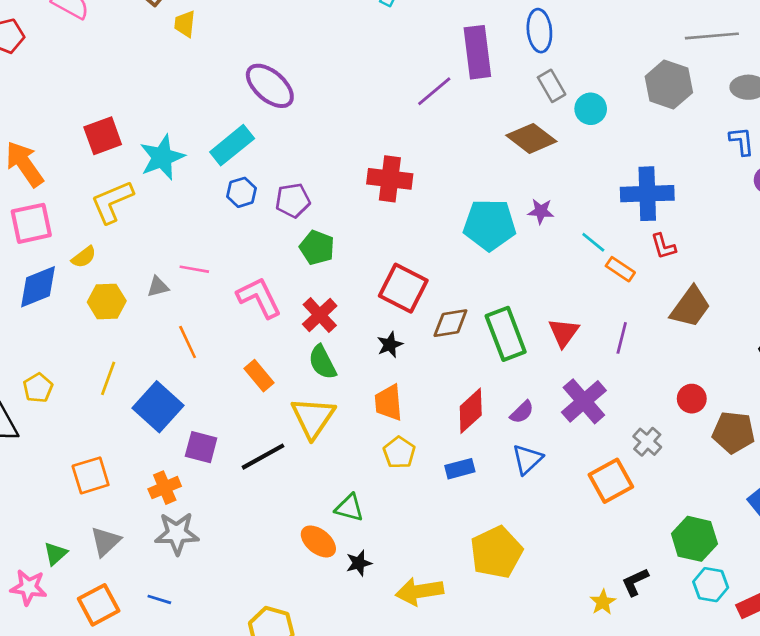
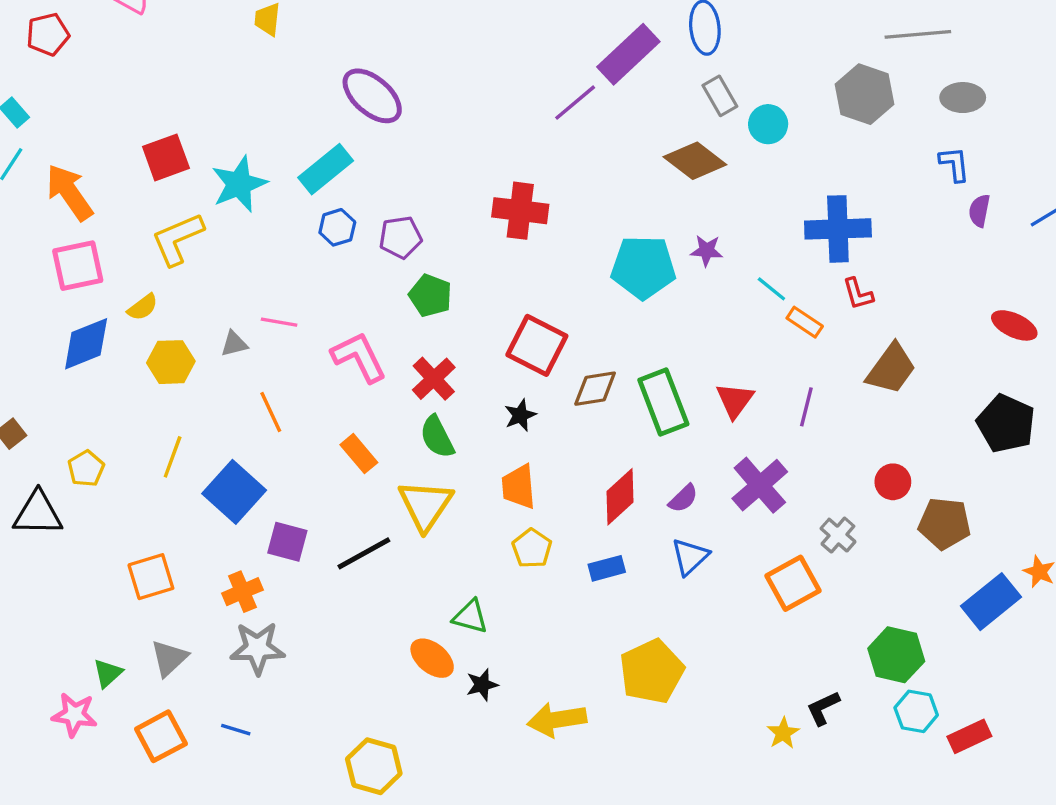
purple rectangle: (477, 52) -> (628, 54), turned 54

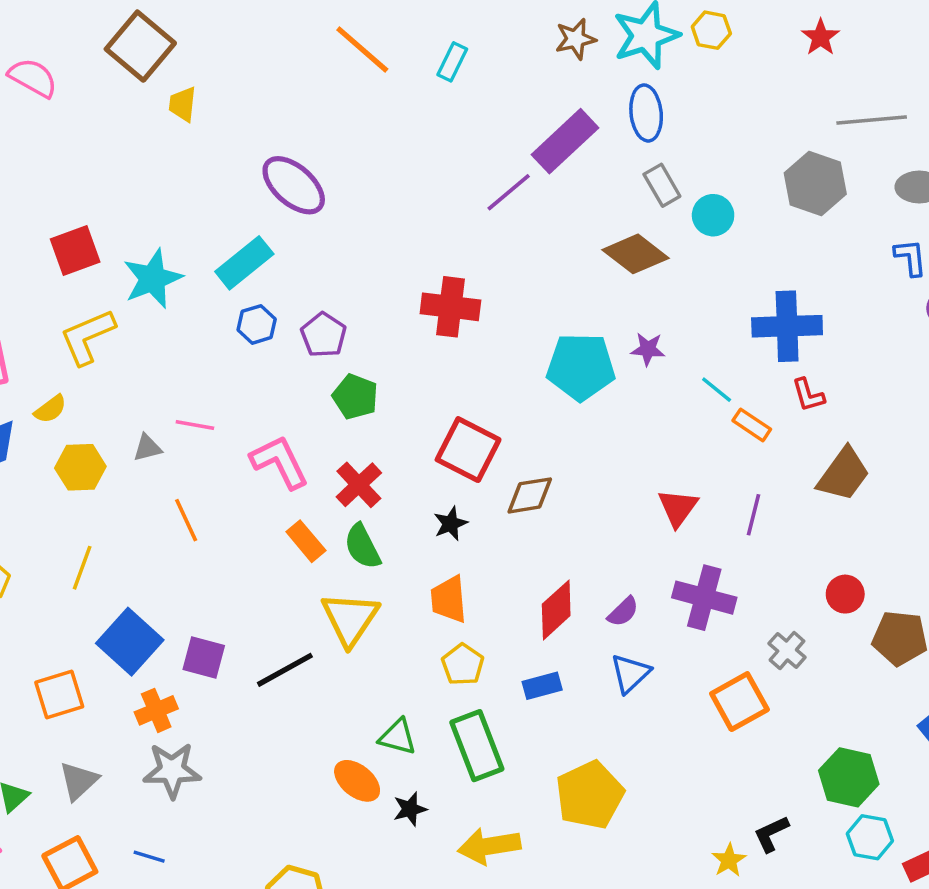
purple pentagon: (400, 237) -> (324, 335), turned -30
green rectangle: (663, 402) -> (477, 746), moved
orange rectangle: (359, 454) -> (306, 541), moved
purple cross: (760, 485) -> (704, 598), turned -34
blue square: (234, 492) -> (130, 642), moved

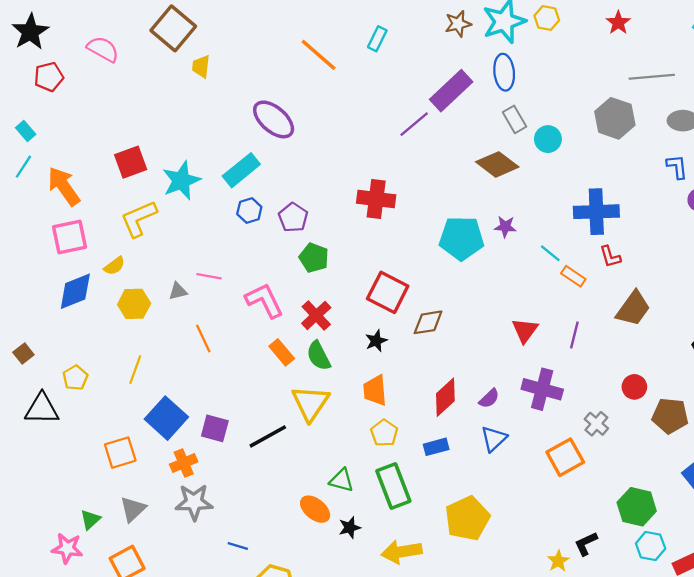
orange line: (362, 50) -> (319, 55), moved
blue line: (149, 857) -> (238, 546), moved

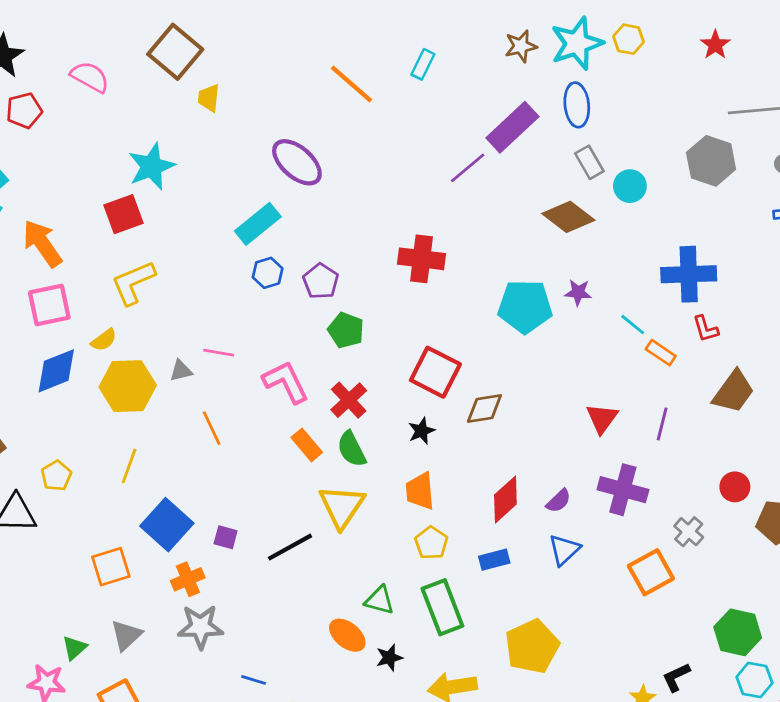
cyan star: (181, 181) -> (151, 166), moved
yellow hexagon: (134, 304) -> (128, 386), size x1.4
purple square: (215, 428) -> (226, 537), size x0.7

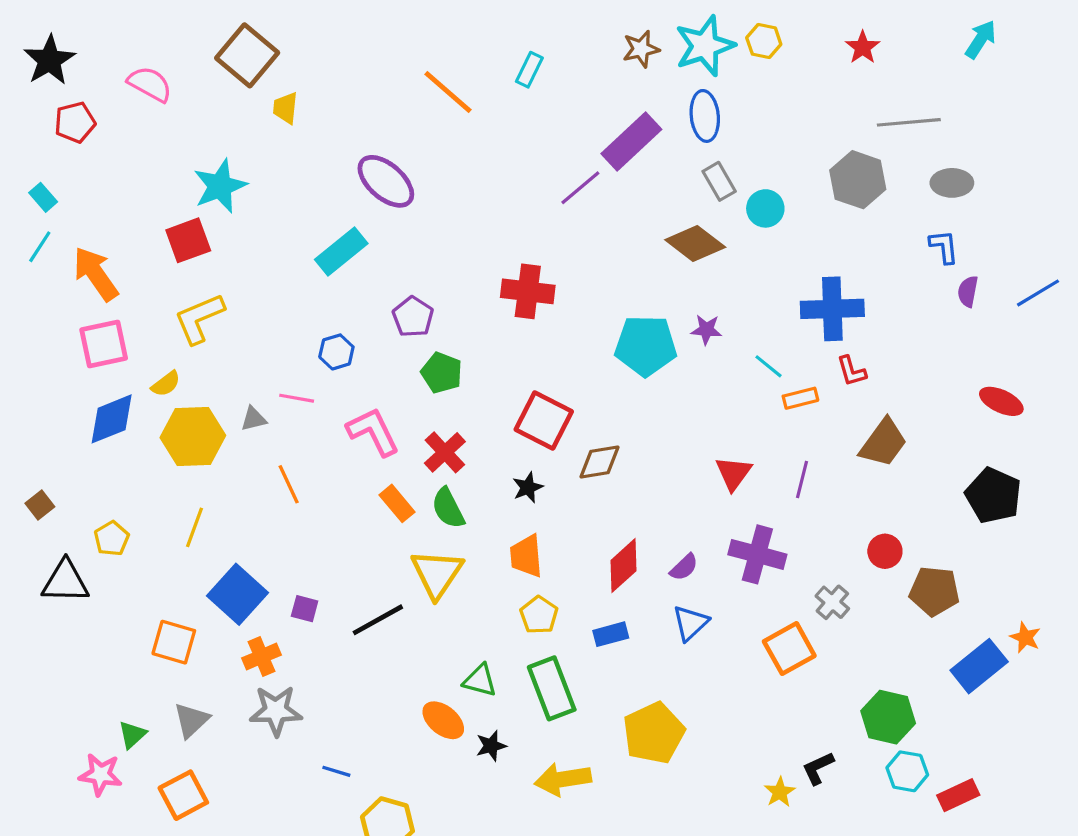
blue hexagon: (268, 273) -> (336, 352), moved
orange rectangle: (661, 353) -> (800, 398), turned -48
orange square: (111, 567) -> (174, 642), turned 33

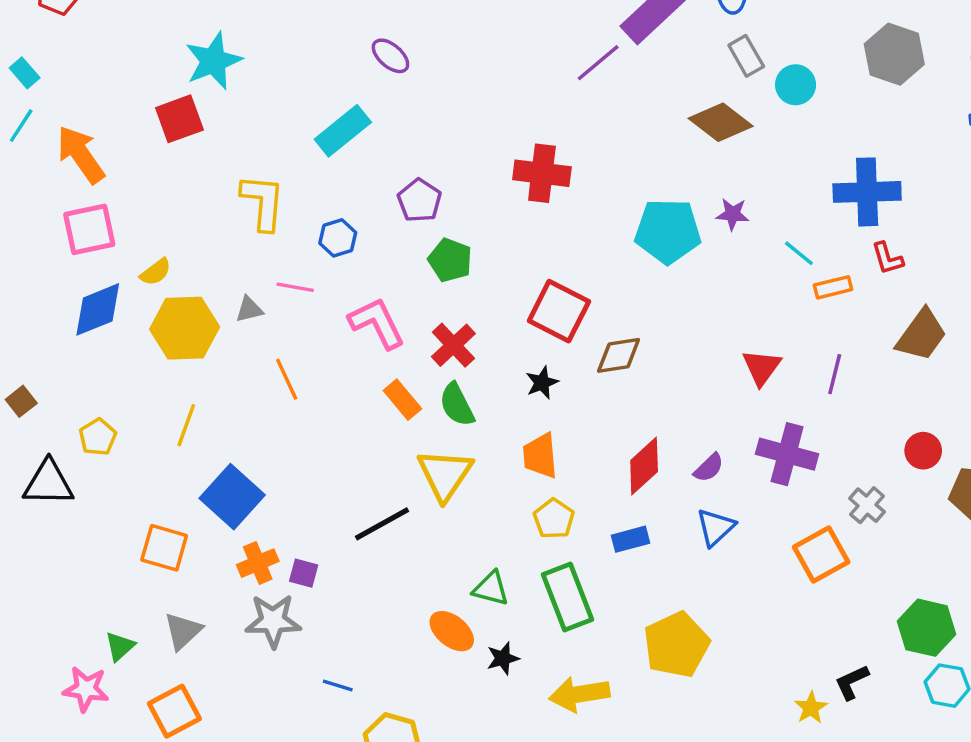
purple ellipse: (386, 181) -> (390, 56), size x0.6
yellow L-shape: (199, 318) -> (263, 202), moved, turned 118
purple square: (305, 609) -> (304, 573), moved

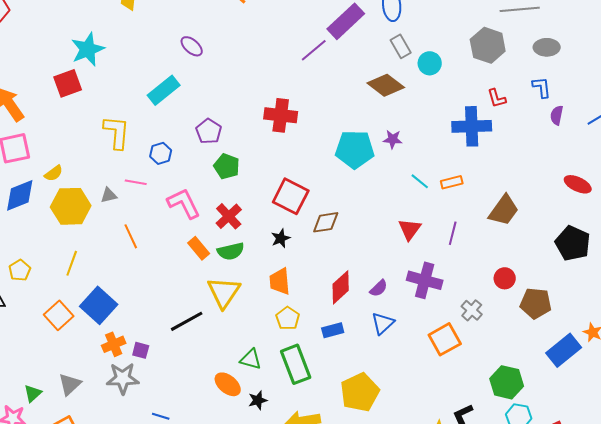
cyan line: (799, 253) -> (420, 181), moved
red L-shape: (887, 258) -> (497, 98), moved
green semicircle: (457, 405) -> (231, 251), turned -76
orange square: (164, 548) -> (59, 315), moved, turned 32

